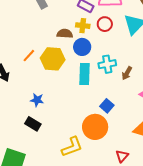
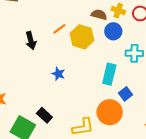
cyan rectangle: (84, 74) -> (109, 74), moved
black rectangle: (33, 124) -> (44, 115), moved

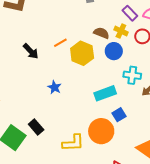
black arrow: (31, 41) -> (31, 51), turned -36
cyan rectangle: (109, 74) -> (105, 93), turned 50

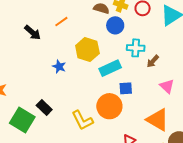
yellow hexagon: (82, 53) -> (87, 50), moved
blue square: (119, 115) -> (126, 88), turned 32
yellow L-shape: (73, 143) -> (82, 120), turned 70

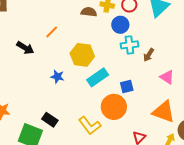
blue circle: (115, 25) -> (120, 25), moved
cyan rectangle: (110, 68) -> (98, 77), moved

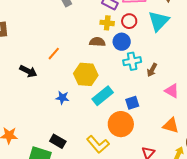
brown semicircle: (89, 12) -> (97, 42), moved
orange triangle: (164, 112) -> (171, 126), size x0.7

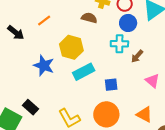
blue circle: (122, 42) -> (128, 23), moved
blue star: (62, 98) -> (44, 66), size x1.5
orange circle: (121, 124) -> (106, 114), moved

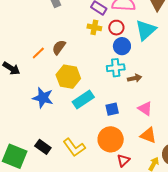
brown semicircle: (89, 18) -> (59, 47), moved, turned -63
brown arrow: (137, 56) -> (135, 78), turned -136
pink triangle: (152, 81) -> (145, 108), moved
black rectangle: (31, 107) -> (43, 147), moved

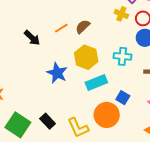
cyan cross: (116, 68) -> (122, 56), moved
blue square: (112, 109) -> (123, 98), turned 32
orange circle: (111, 139) -> (107, 115), moved

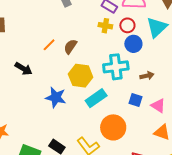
orange line: (61, 28) -> (49, 45), moved
cyan cross: (122, 56) -> (116, 67), size x1.4
blue square: (123, 98) -> (135, 100), moved

